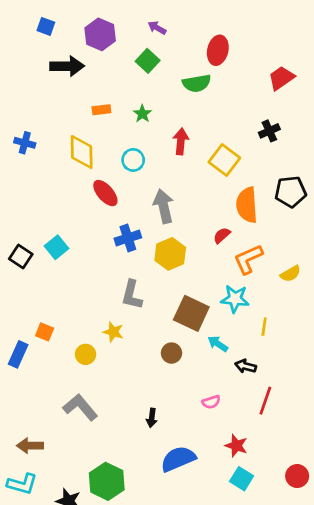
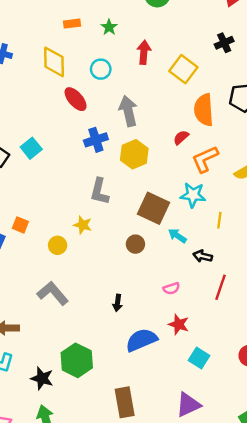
red star: (236, 446) -> (179, 324), moved

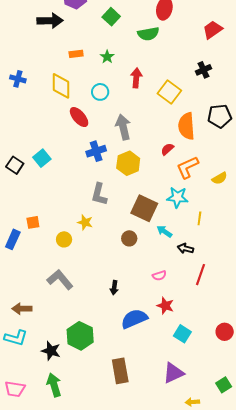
orange square: (20, 225) -> (33, 222), turned -32

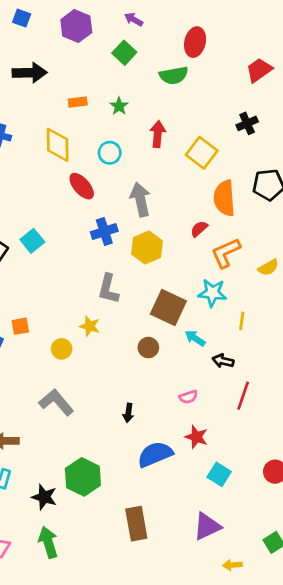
black arrow: (50, 21) -> (30, 73), moved

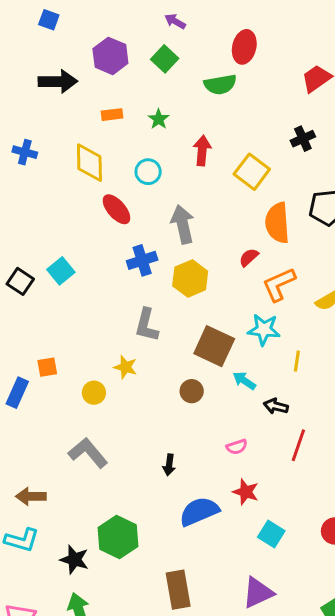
purple hexagon: (76, 26) -> (110, 56), moved

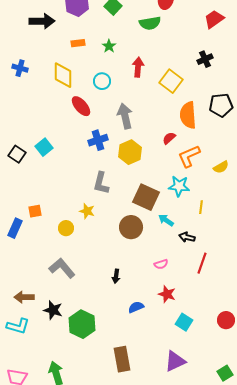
brown circle: (192, 391) -> (131, 227), size x1.5
blue semicircle: (199, 511) -> (136, 307), size x0.6
black star: (74, 560) -> (53, 310), moved

